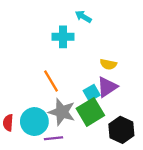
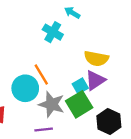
cyan cross: (63, 37) -> (53, 32), turned 30
yellow semicircle: (108, 64) -> (96, 58), size x1.5
cyan circle: (34, 122) -> (25, 88), moved

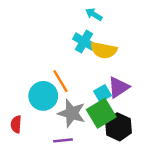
cyan cross: (53, 32) -> (84, 42), moved
yellow semicircle: (96, 58) -> (104, 50), moved
black hexagon: (109, 122) -> (119, 127), moved

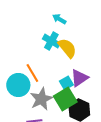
yellow semicircle: (104, 50) -> (67, 48), turned -140
gray star: (72, 113) -> (41, 99), turned 30

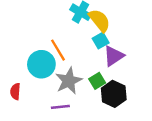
cyan square: (66, 83) -> (101, 41), moved
green square: (65, 99) -> (97, 81), size x0.6

